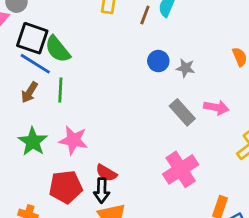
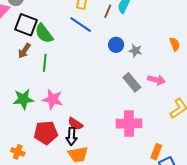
blue line: (35, 64) -> (81, 25), moved
brown arrow: (29, 92) -> (24, 51), moved
green star: (33, 142) -> (23, 99), turned 30
pink cross: (181, 169) -> (129, 123), turned 30

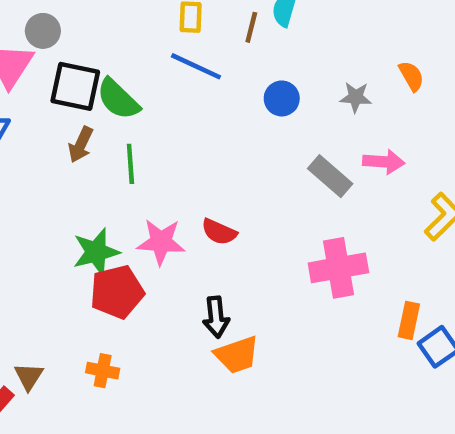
gray star: (135, 51) -> (356, 97), moved
red semicircle: (75, 124) -> (219, 232), moved
red pentagon: (46, 133) -> (117, 292), moved

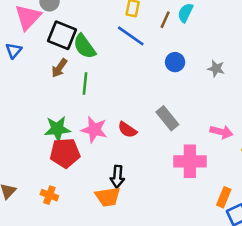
pink arrow: (384, 162) -> (221, 132), moved
gray rectangle: (330, 176) -> (167, 118), moved
orange trapezoid: (237, 355) -> (108, 197), moved

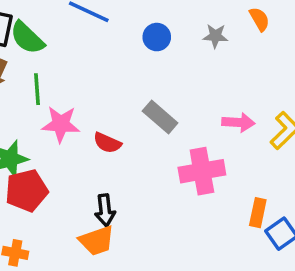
pink star: (94, 130) -> (61, 124), moved

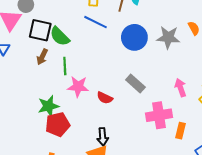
gray star: (215, 36) -> (168, 37), size x1.6
blue circle: (157, 37) -> (134, 37), size x1.6
pink arrow: (238, 123) -> (181, 88), turned -114
orange rectangle: (258, 213) -> (181, 131), moved

